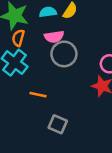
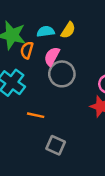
pink semicircle: (54, 37) -> (52, 56), turned 126
orange semicircle: (18, 38) -> (27, 50), moved

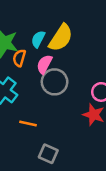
yellow semicircle: (68, 30) -> (61, 38), size x1.6
cyan semicircle: (46, 31) -> (38, 39), turned -54

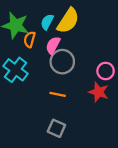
orange line: (28, 123) -> (58, 94), moved

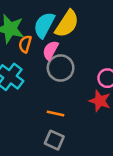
cyan semicircle: (47, 22) -> (44, 25), size x1.5
orange line: (58, 94) -> (56, 114), moved

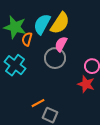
pink semicircle: (50, 50) -> (61, 44), moved
orange line: (56, 114) -> (38, 103), moved, turned -40

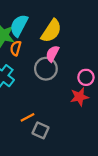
cyan semicircle: (42, 24) -> (19, 25), moved
red star: (86, 84) -> (79, 97), turned -30

